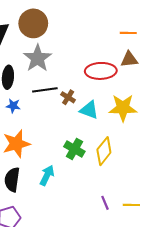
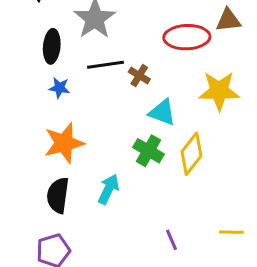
cyan triangle: (89, 110) -> (162, 112), moved
purple line: (105, 203) -> (172, 240), moved

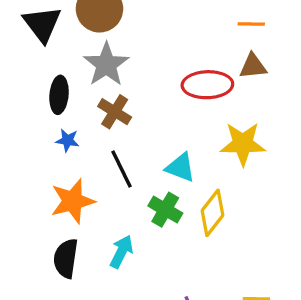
black line: (105, 65) -> (121, 169), moved, turned 72
brown cross: (139, 76) -> (115, 112), moved, size x1.4

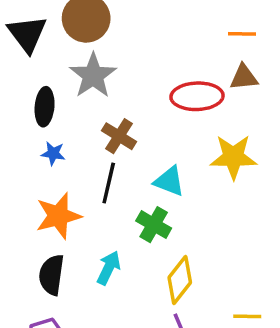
brown cross: (115, 112) -> (119, 136), moved
black line: (121, 169) -> (109, 183), turned 39
yellow diamond: (212, 213) -> (180, 280), moved

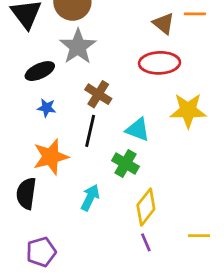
brown triangle: (244, 77) -> (164, 23), moved, turned 45
black ellipse: (45, 107) -> (40, 71), turned 60
black semicircle: (51, 275) -> (26, 193), moved

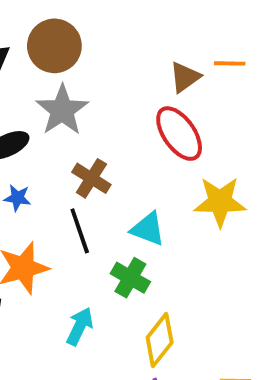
brown triangle: (164, 23) -> (185, 77), turned 45
red ellipse: (159, 63) -> (179, 134), turned 57
black line: (90, 131) -> (80, 231), turned -32

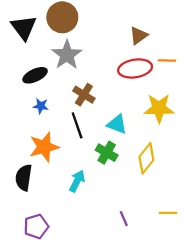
orange line: (230, 63) -> (167, 61), moved
red ellipse: (179, 134) -> (135, 68), turned -64
yellow diamond: (160, 340) -> (146, 158), moved

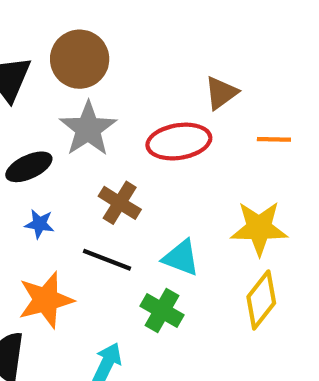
red ellipse: (135, 68) -> (179, 142), moved
black line: (77, 125) -> (107, 260), turned -50
yellow diamond: (146, 158) -> (261, 300), moved

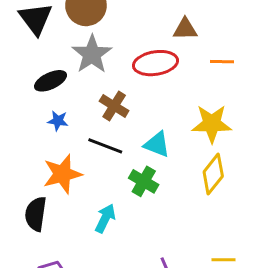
brown triangle: (221, 93) -> (185, 29), turned 35

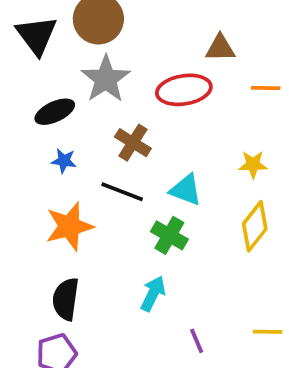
yellow star: (212, 124) -> (253, 164), size x0.6
black semicircle: (36, 214) -> (66, 299), moved
cyan arrow: (105, 218) -> (153, 294), moved

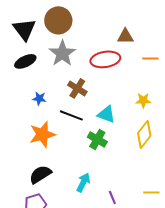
black ellipse: (55, 112) -> (25, 61), moved
cyan arrow: (153, 294) -> (83, 182), moved
black semicircle: (66, 299) -> (40, 174), turned 50

